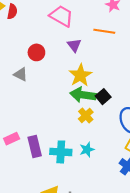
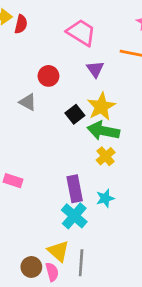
black square: (103, 97) -> (75, 114), moved
pink rectangle: (12, 139) -> (13, 181), turned 40
purple rectangle: (35, 147) -> (75, 189), moved
cyan cross: (61, 152) -> (74, 216), moved, turned 35

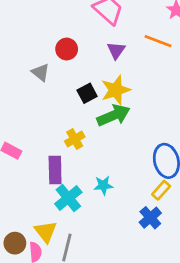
green arrow: (103, 131) -> (114, 115), turned 136
yellow cross: (106, 156) -> (75, 139), moved
purple rectangle: (75, 189) -> (55, 170), moved

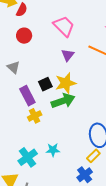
red circle: (67, 49) -> (24, 36), moved
purple rectangle: (55, 170) -> (27, 96), moved, turned -30

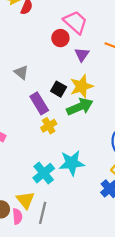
red circle: (24, 36) -> (60, 38), moved
black square: (45, 84) -> (59, 89), turned -32
cyan star: (53, 150) -> (72, 163), size x1.6

